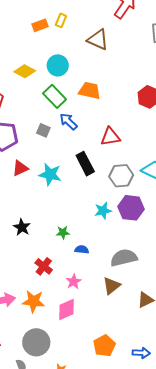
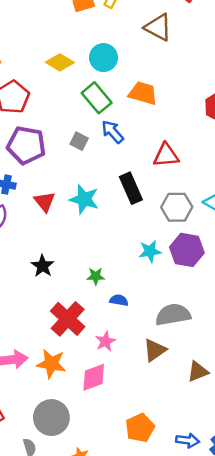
red triangle: (20, 168) -> (45, 202), moved, turned -48
red cross: (44, 266) -> (68, 319), size x1.5

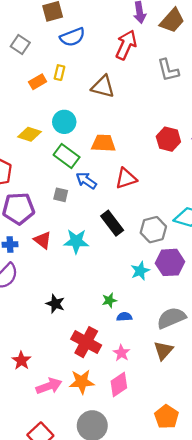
red triangle: (166, 155) -> (126, 178), moved
red triangle: (45, 202) -> (43, 240), moved
green star: (96, 276) -> (109, 300), moved

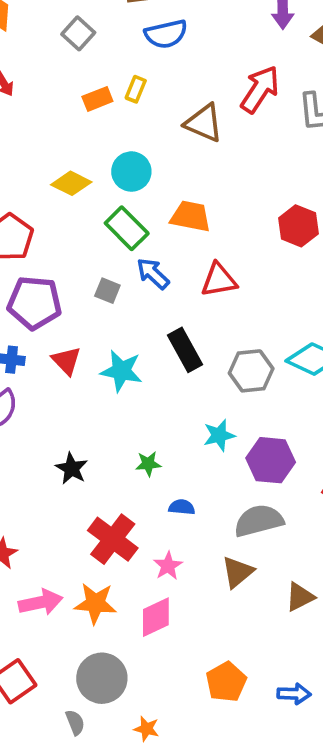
red arrow: (126, 45) -> (260, 89), moved
purple hexagon: (170, 262) -> (271, 460), moved
green star: (109, 300) -> (148, 464), moved

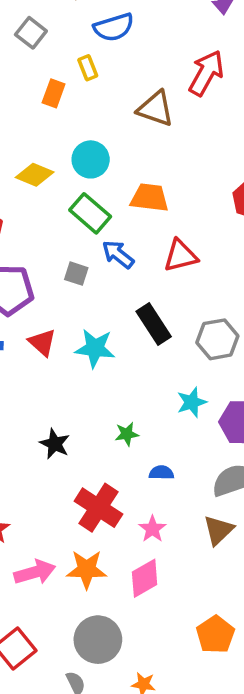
yellow rectangle: (136, 89) -> (88, 68), moved, turned -40
orange rectangle: (97, 99) -> (54, 93), turned -44

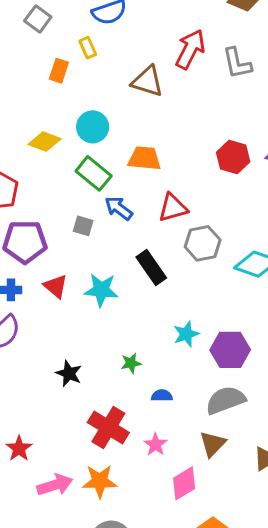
gray hexagon: (217, 339) -> (203, 243), moved
pink diamond: (145, 578) -> (184, 483), moved

